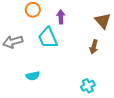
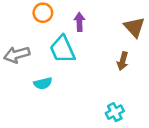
cyan semicircle: (33, 76) -> (43, 83), moved

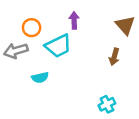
orange circle: (43, 13) -> (32, 28), moved
cyan trapezoid: (62, 49) -> (58, 46), turned -92

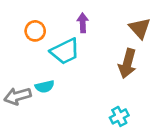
gray arrow: (16, 51) -> (18, 96), moved
brown arrow: (114, 57) -> (127, 64), size x1.5

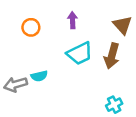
cyan trapezoid: (65, 51) -> (80, 53), moved
cyan cross: (119, 116) -> (114, 105), moved

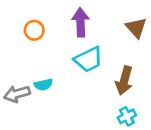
purple arrow: (73, 20) -> (81, 22), size x1.5
brown arrow: (112, 56) -> (124, 81), moved

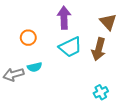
orange circle: (34, 30) -> (28, 38), moved
brown arrow: (124, 81) -> (99, 49), moved

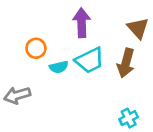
cyan semicircle: (35, 67) -> (59, 67), moved

